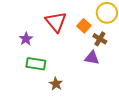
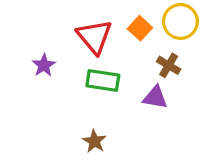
orange square: (84, 26) -> (140, 28), moved
green rectangle: (36, 64) -> (103, 81), moved

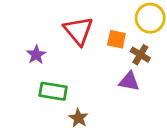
orange square: (140, 28) -> (116, 39), moved, turned -30
green rectangle: (103, 81) -> (53, 91), moved

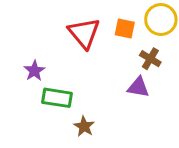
orange square: (116, 39) -> (125, 29), moved
purple star: (36, 55) -> (34, 71), moved

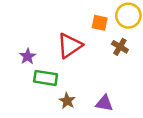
red triangle: (84, 33) -> (70, 46), moved, turned 36
purple triangle: (138, 87) -> (104, 103), moved

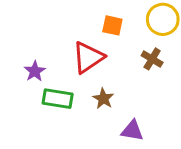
orange square: (100, 23) -> (112, 25), moved
brown star: (67, 101) -> (103, 99), moved

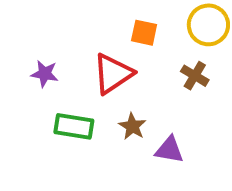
purple star: (35, 71) -> (45, 74), moved, turned -30
purple triangle: (132, 131) -> (169, 150), moved

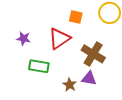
brown cross: (195, 76) -> (93, 54), moved, size x1.6
brown star: (132, 126) -> (70, 85), moved

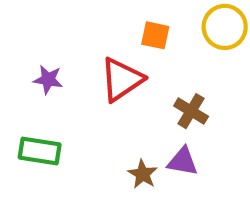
brown cross: (93, 54) -> (191, 111), size x0.7
green rectangle: (39, 66) -> (40, 151), moved

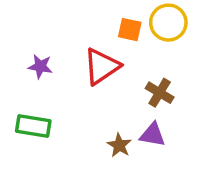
yellow circle: (225, 27) -> (168, 23), moved

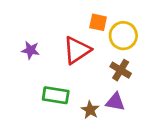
yellow circle: (168, 23) -> (123, 36), moved
green rectangle: (33, 126) -> (56, 95), moved

